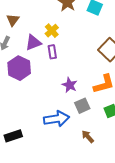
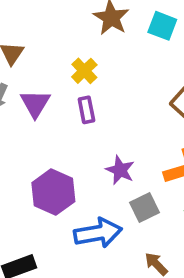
purple triangle: (33, 43) -> (35, 104), moved, turned -36
purple hexagon: (19, 68) -> (53, 192), moved

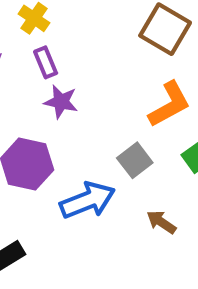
purple star: (120, 170) -> (61, 102), moved

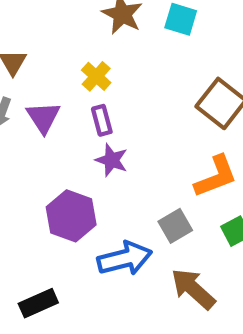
brown arrow: (161, 222) -> (193, 289), size x1.6

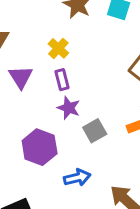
gray square: (175, 226) -> (95, 131), moved
blue arrow: (125, 259) -> (77, 178), size x0.7

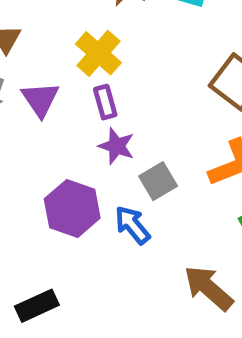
yellow cross: (58, 48) -> (98, 53), size x1.4
blue arrow: (77, 178) -> (132, 225), moved, turned -115

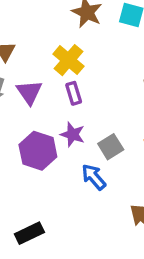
purple star: (117, 146) -> (73, 134), moved
purple hexagon: (72, 208) -> (38, 151), moved

